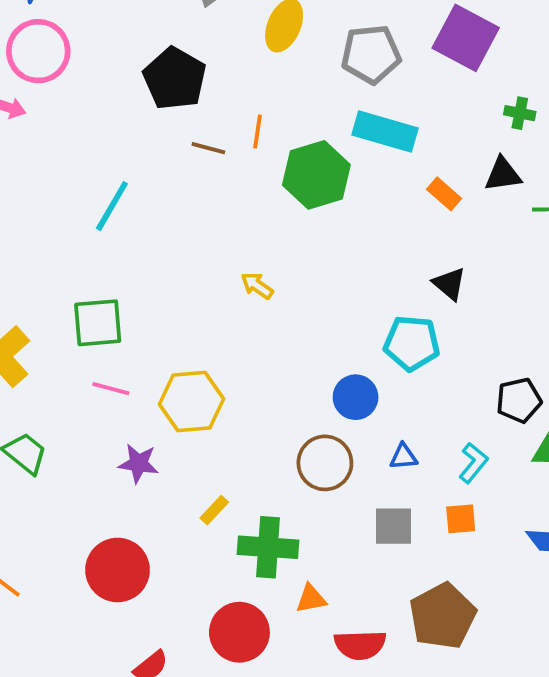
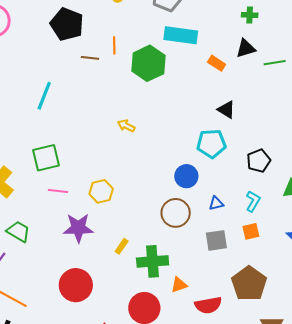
black pentagon: (519, 400) -> (259, 161), moved
yellow hexagon: (192, 402) -> (101, 191), size x0.7
purple star: (138, 463) -> (78, 228), size x1.4

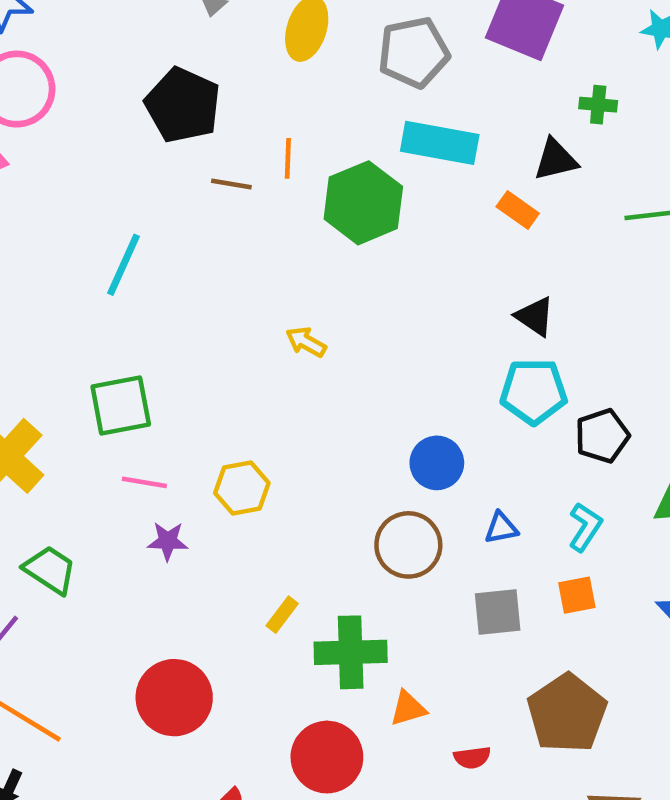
black triangle: (246, 48) -> (556, 160), moved
cyan pentagon: (211, 144) -> (534, 391), moved
purple star: (78, 228) -> (168, 541), moved, size x0.6
red semicircle: (208, 305) -> (472, 758), size x0.6

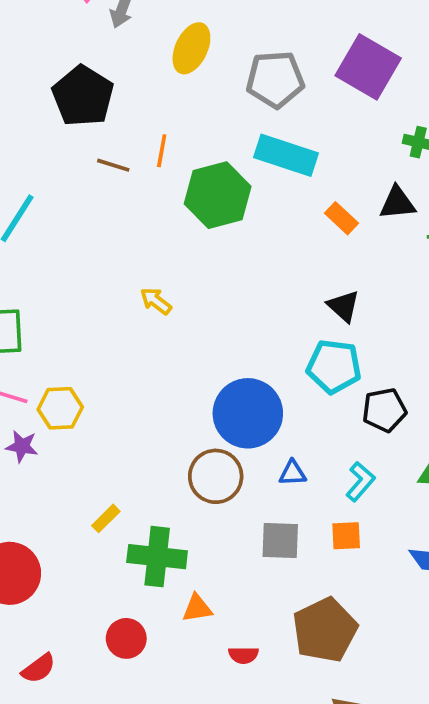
black triangle: (556, 160) -> (397, 203), moved
blue circle: (437, 463) -> (248, 413), size x1.6
yellow hexagon: (242, 488) -> (60, 408), moved
red circle: (327, 757) -> (126, 638), size x0.7

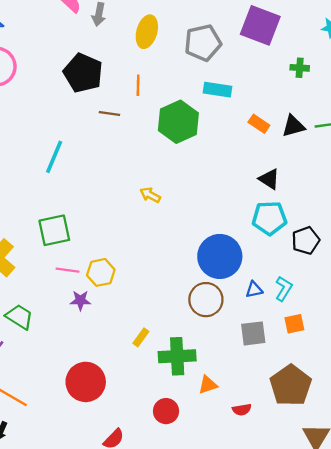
orange line: (162, 151) -> (138, 85), moved
cyan rectangle: (286, 155) -> (218, 90), size x0.7
black triangle: (397, 203) -> (293, 126), moved
cyan L-shape: (360, 482) -> (284, 289), moved

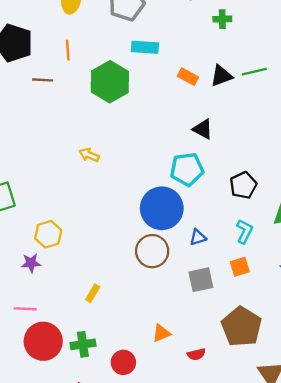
cyan pentagon: (269, 218) -> (187, 169), moved
pink line: (68, 270) -> (25, 309), moved
cyan L-shape: (284, 289) -> (244, 231), moved
green cross: (177, 356) -> (83, 344), moved, size x0.7

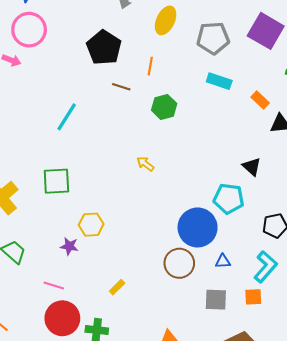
orange rectangle: (188, 77) -> (260, 100), moved
green hexagon: (110, 82) -> (164, 107), moved, size x0.7
cyan L-shape: (244, 231) -> (266, 267), size x1.4

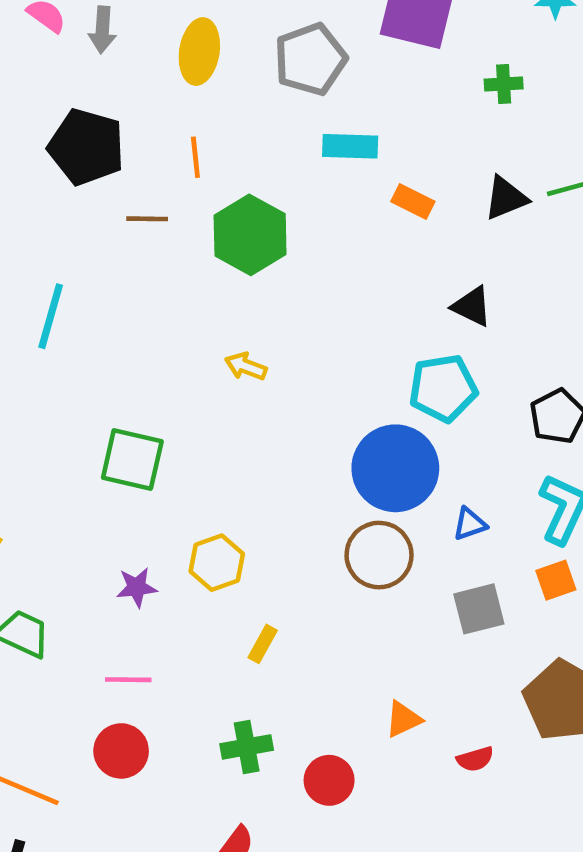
orange rectangle: (260, 100) -> (413, 201), moved
green hexagon: (164, 107) -> (250, 235), size x1.4
green square: (56, 181) -> (132, 459), moved, turned 32
yellow hexagon: (91, 225) -> (217, 563), moved
red circle: (62, 318) -> (121, 751), moved, size x0.7

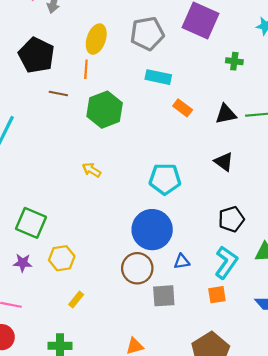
yellow ellipse: (199, 52) -> (96, 39), moved
black triangle: (472, 306) -> (224, 162), moved
cyan pentagon: (443, 388) -> (165, 179), moved
green square: (132, 459) -> (31, 223), moved
gray square: (479, 609) -> (164, 296), moved

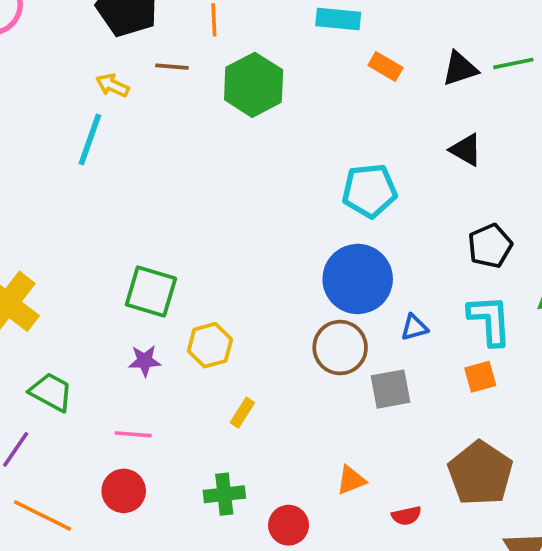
yellow arrow: (92, 170) -> (112, 85), moved
cyan L-shape: (226, 262) -> (490, 320), turned -32

